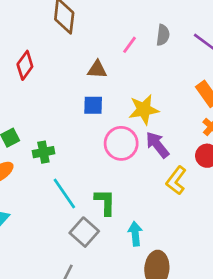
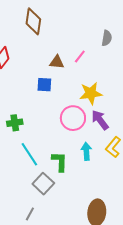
pink line: (130, 45) -> (80, 56), moved
blue square: (93, 105) -> (44, 85), moved
cyan arrow: (135, 234) -> (86, 151), moved

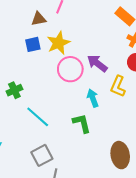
yellow star: (91, 93) -> (58, 43), moved
green L-shape: (60, 162) -> (82, 123), moved
gray square: (43, 184) -> (42, 155), moved, turned 35

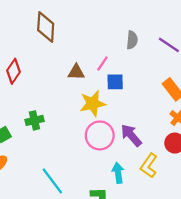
blue square: (33, 44) -> (115, 82), moved
green cross: (14, 90) -> (34, 120), moved

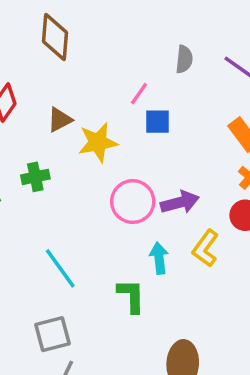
brown triangle: (76, 72) -> (60, 120), moved, turned -30
yellow star: (93, 104) -> (98, 142), moved
purple arrow: (131, 135) -> (180, 202), turned 115

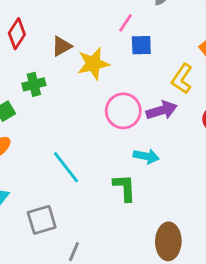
green cross: (35, 177) -> (34, 84), moved
yellow L-shape: (205, 248) -> (182, 79), moved
cyan arrow: (159, 258) -> (146, 156), turned 110
gray square: (52, 334) -> (42, 220), moved

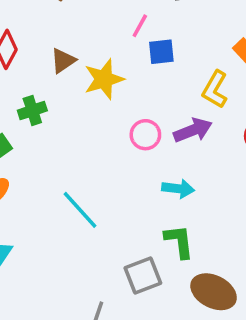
pink circle: (123, 111) -> (145, 135), size x0.7
green L-shape: (125, 188) -> (179, 241), moved
gray square: (42, 220) -> (143, 276), moved
brown ellipse: (168, 241) -> (214, 292), turned -60

